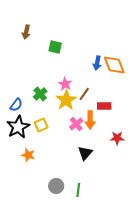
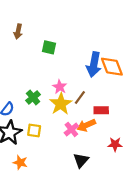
blue arrow: (97, 63) -> (94, 64), size x1.6
orange arrow: (90, 120) -> (86, 125), turned 66
yellow square: (41, 125) -> (34, 130), turned 32

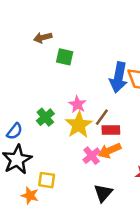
brown arrow: (18, 31) -> (43, 38), moved, turned 64
red rectangle: (101, 110) -> (111, 130), moved
yellow square: (34, 130) -> (47, 180), moved

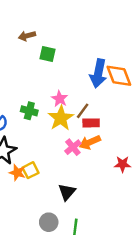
green cross: (45, 117) -> (29, 111), turned -35
yellow square: (47, 180) -> (31, 170), turned -35
black triangle: (103, 193) -> (67, 192), moved
orange star: (30, 195) -> (17, 173), moved

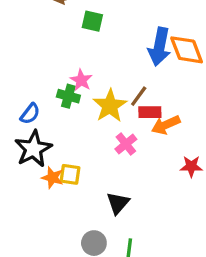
pink star: (60, 99) -> (81, 80), moved
orange arrow: (90, 142) -> (166, 125), moved
yellow square: (31, 170) -> (70, 174), turned 35

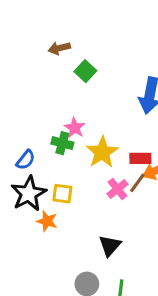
green square: (92, 21) -> (85, 71), turned 30
brown line: (139, 96) -> (137, 183), moved
yellow square: (70, 174) -> (62, 194), moved

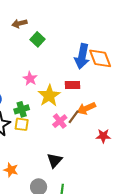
green cross: (62, 143) -> (22, 109), moved, turned -32
red rectangle: (140, 158) -> (73, 85), moved
orange star: (47, 221) -> (11, 170), moved

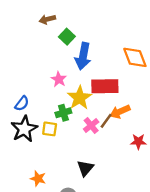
blue arrow: (82, 56) -> (83, 56), moved
red rectangle: (73, 85) -> (105, 86), size x1.6
green cross: (22, 109) -> (63, 113), moved

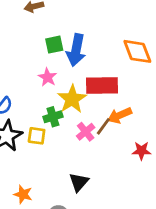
green square: (67, 37) -> (54, 45), moved, turned 35

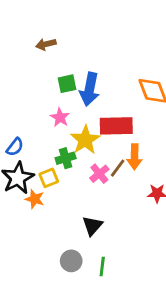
orange arrow: (120, 115) -> (135, 157), turned -65
yellow square: (37, 136) -> (49, 178), turned -30
orange star: (23, 194) -> (35, 199), moved

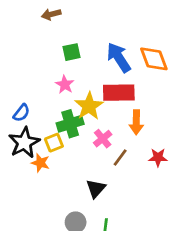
blue arrow: (89, 89) -> (119, 57), moved, turned 136
green cross: (66, 158) -> (70, 124), size x1.4
brown line: (118, 168) -> (120, 157), moved

